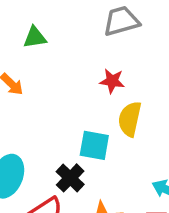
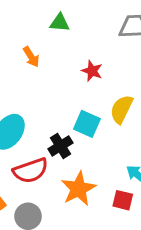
red star: (112, 81) -> (92, 71), moved

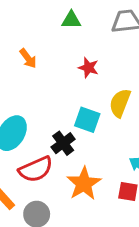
green triangle: (60, 23) -> (71, 20), moved

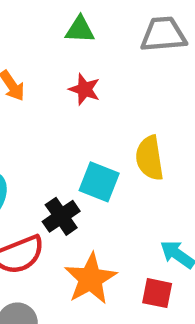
red star: (88, 68) -> (84, 89), moved
yellow semicircle: (120, 103) -> (150, 158), turned -32

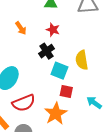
black cross: (61, 216) -> (47, 51), moved
red square: (157, 293) -> (66, 92), moved

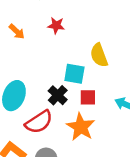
black cross: (47, 51) -> (58, 95), moved

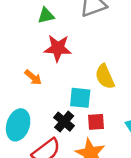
red star: (56, 25) -> (58, 48), size x1.5
orange arrow: (17, 32) -> (33, 77), moved

